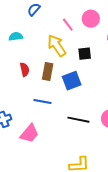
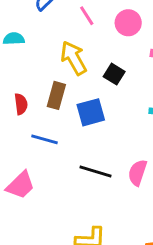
pink line: (68, 25) -> (87, 16), moved
black square: (85, 54) -> (114, 74), turned 32
red semicircle: (25, 69) -> (21, 104), moved

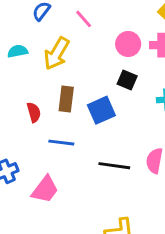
pink circle: (128, 23) -> (128, 44), moved
yellow arrow: (74, 58) -> (57, 53), moved, turned -112
black square: (114, 74) -> (127, 80), moved

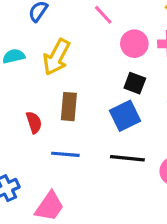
pink line: (84, 19) -> (103, 15), moved
blue square: (101, 110) -> (125, 116), moved
black line: (114, 166) -> (127, 158), moved

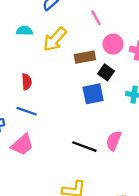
brown rectangle: (69, 107) -> (85, 57), moved, turned 60
blue line: (65, 154) -> (27, 111), moved
black line: (127, 158) -> (84, 147), moved

